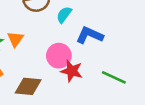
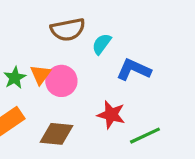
pink circle: (59, 56) -> (61, 81), moved
green line: (114, 77) -> (145, 136), moved, turned -50

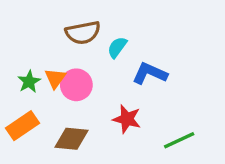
green line: (145, 136) -> (179, 140), moved

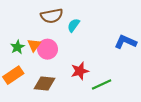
blue L-shape: (150, 73) -> (126, 42), moved
red star: (127, 119) -> (80, 71), turned -30
green line: (179, 140) -> (102, 84), moved

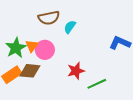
green star: (17, 47) -> (16, 48), size x1.5
brown diamond: (44, 83) -> (30, 71), moved

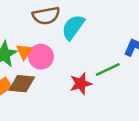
cyan semicircle: (70, 27) -> (73, 27), size x1.5
green line: (97, 84) -> (108, 69), moved

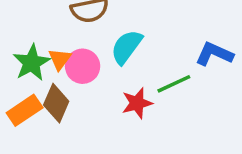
cyan semicircle: (73, 27) -> (126, 47), moved
brown diamond: (22, 84) -> (56, 103), turned -72

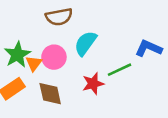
orange triangle: (60, 59) -> (34, 63), moved
brown diamond: (56, 103) -> (50, 94), moved, turned -36

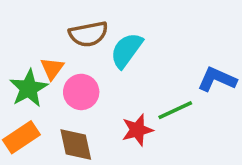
cyan semicircle: (85, 43) -> (126, 50), moved
orange triangle: (34, 63) -> (52, 68), moved

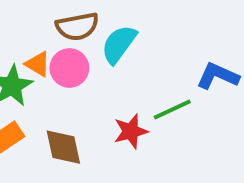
orange triangle: (52, 68) -> (38, 64), turned -35
pink circle: (81, 92) -> (69, 68), moved

